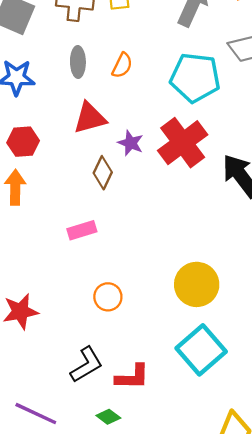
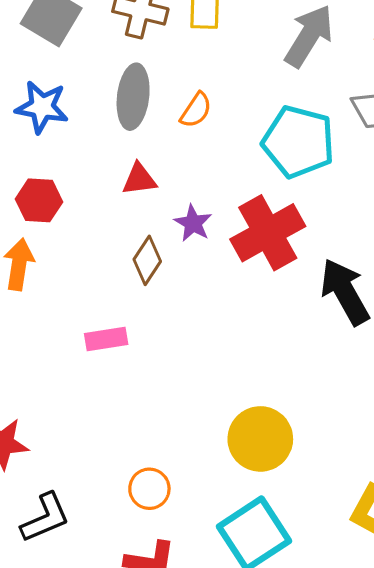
gray ellipse: (78, 62) -> (133, 97), size x1.4
red triangle: (90, 118) -> (139, 179), size x0.7
orange circle: (108, 297) -> (149, 489), moved
black L-shape: (86, 365) -> (45, 518), moved

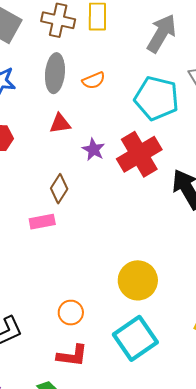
orange semicircle: (196, 110) -> (94, 80), turned 35
brown diamond: (147, 260) -> (59, 189), moved

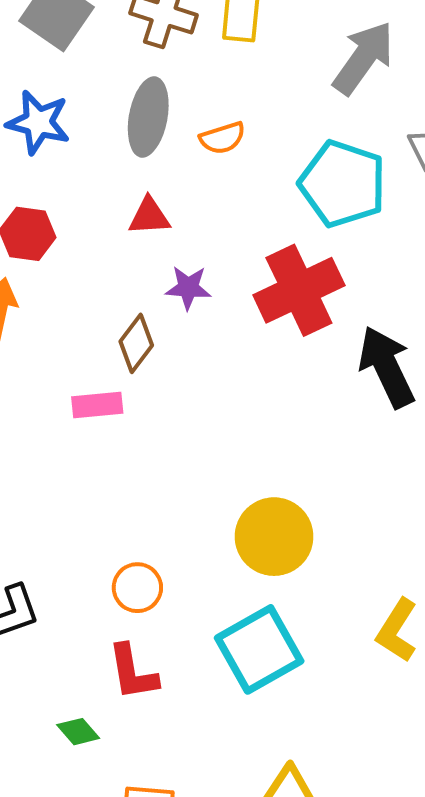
purple star: (93, 150) -> (188, 288), moved, turned -30
red L-shape: (72, 356) -> (133, 672), turned 68

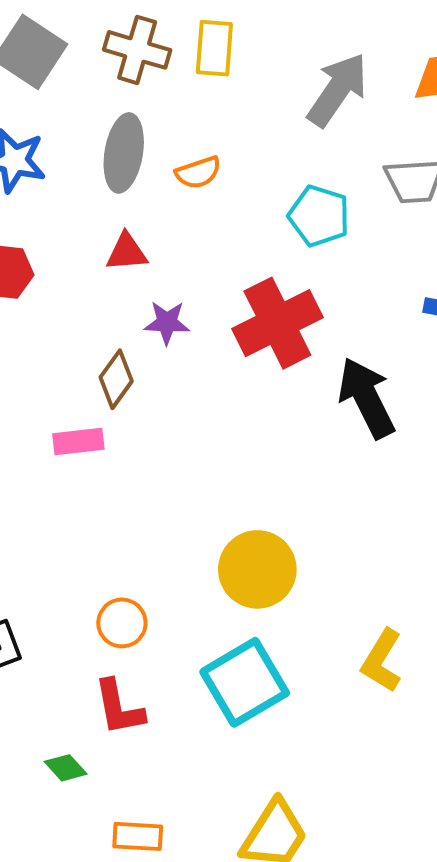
cyan pentagon: (343, 184) -> (319, 216), size x0.7

